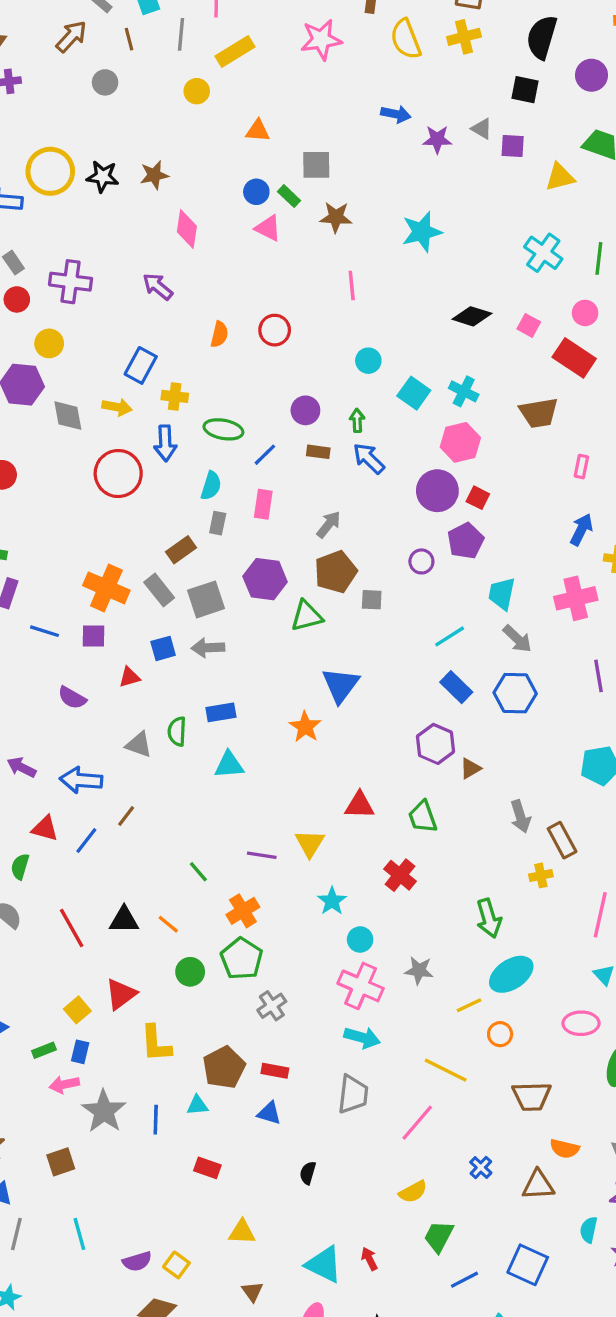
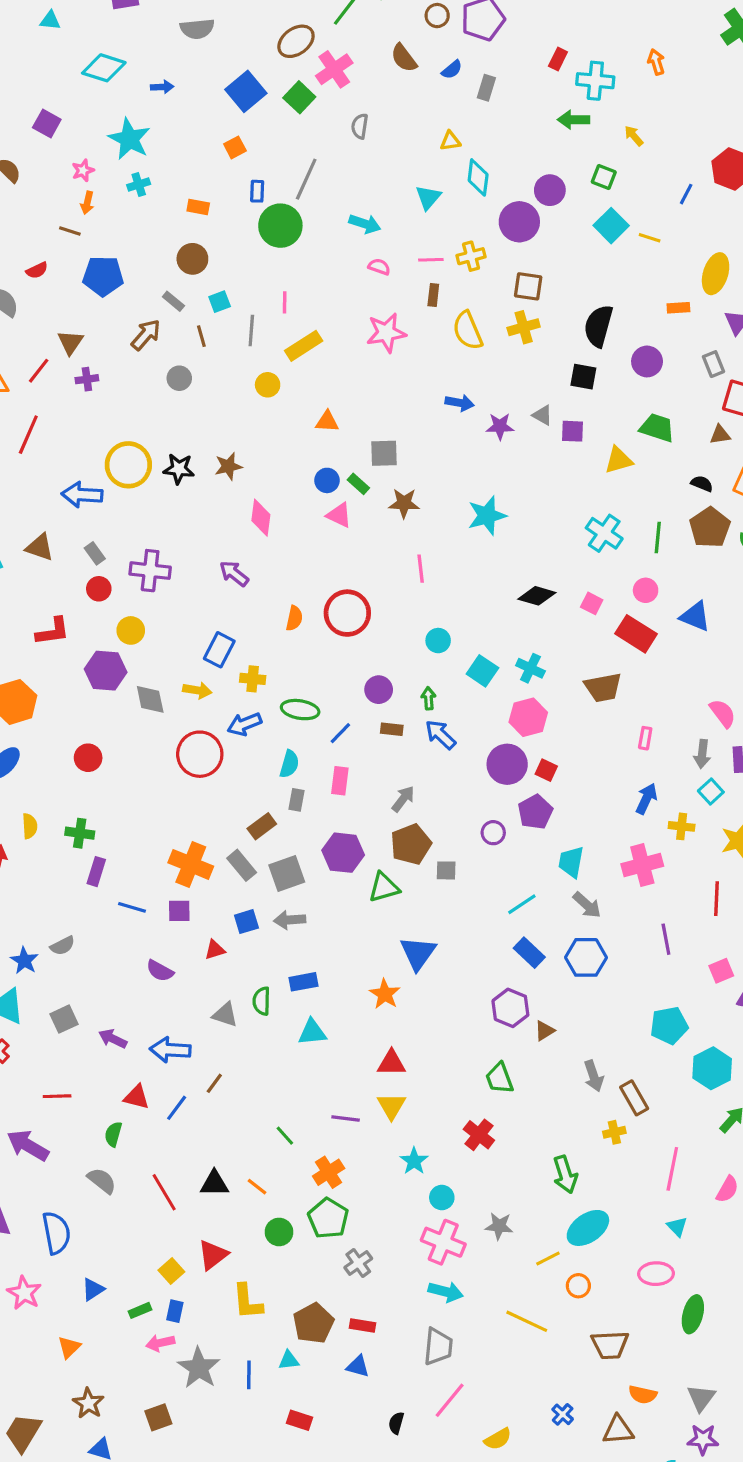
red circle: (275, 330) -> (347, 613), size x1.5
blue arrow: (165, 443) -> (244, 724), turned 72
red triangle: (360, 805) -> (391, 1063), moved
pink line: (417, 1123) -> (450, 1400), moved

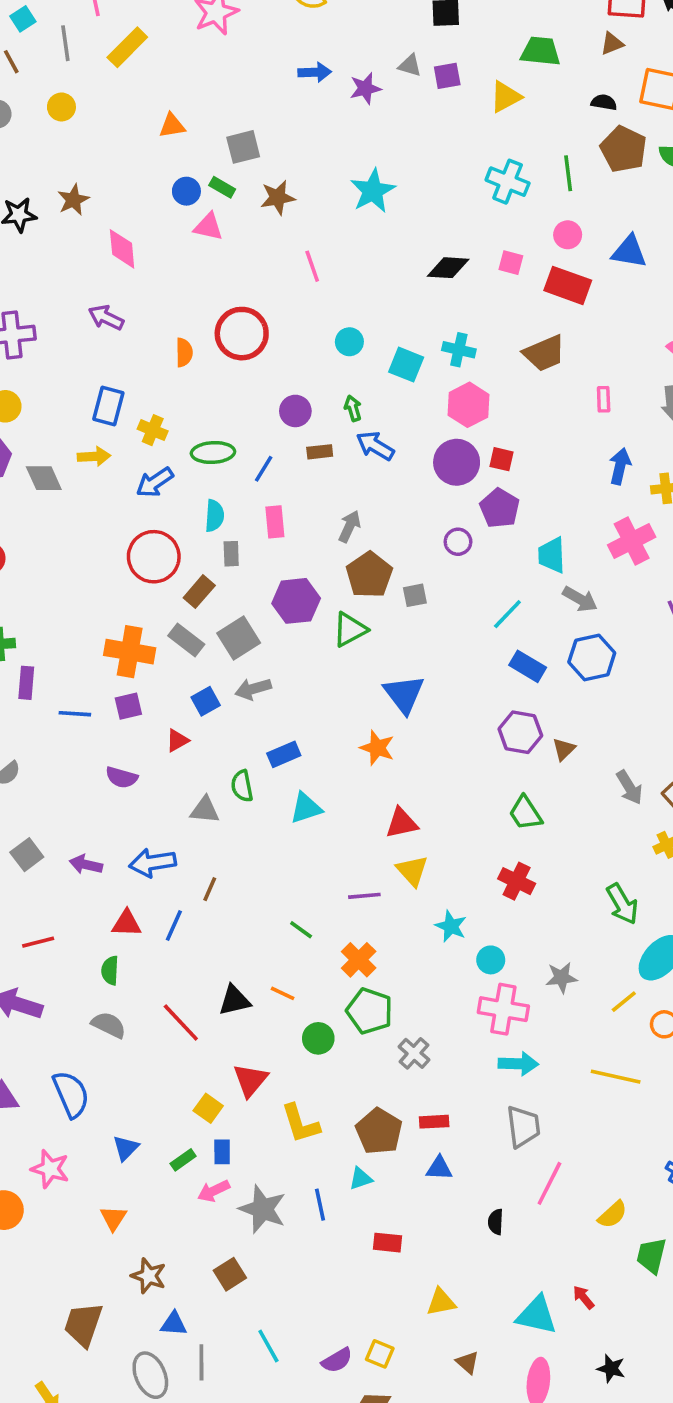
yellow circle: (268, 385) -> (61, 107), moved
yellow cross: (253, 679) -> (153, 430), turned 30
red circle: (200, 754) -> (154, 557), moved

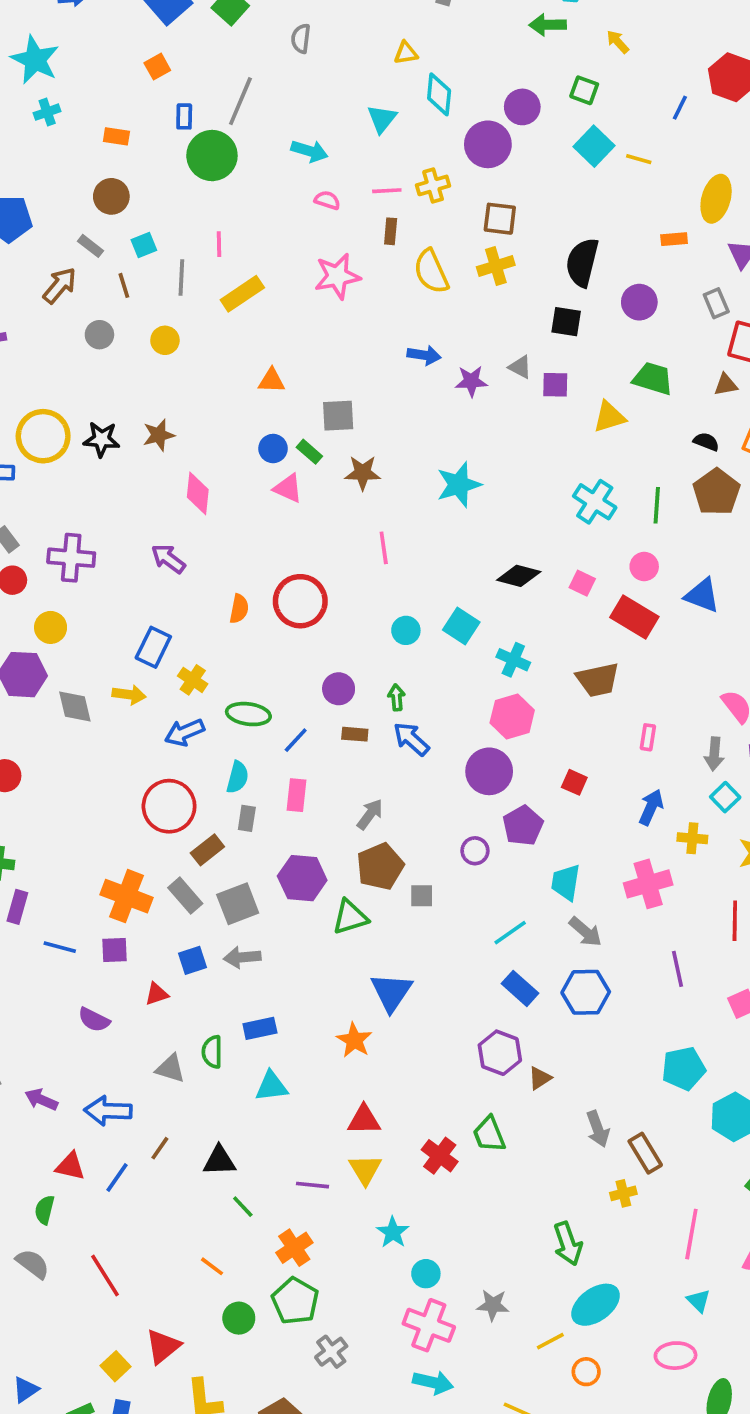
cyan square: (406, 365) -> (461, 626), moved
red square: (502, 459) -> (574, 782), moved
red cross: (517, 881) -> (440, 1156), moved
black triangle: (235, 1000) -> (219, 1161), moved

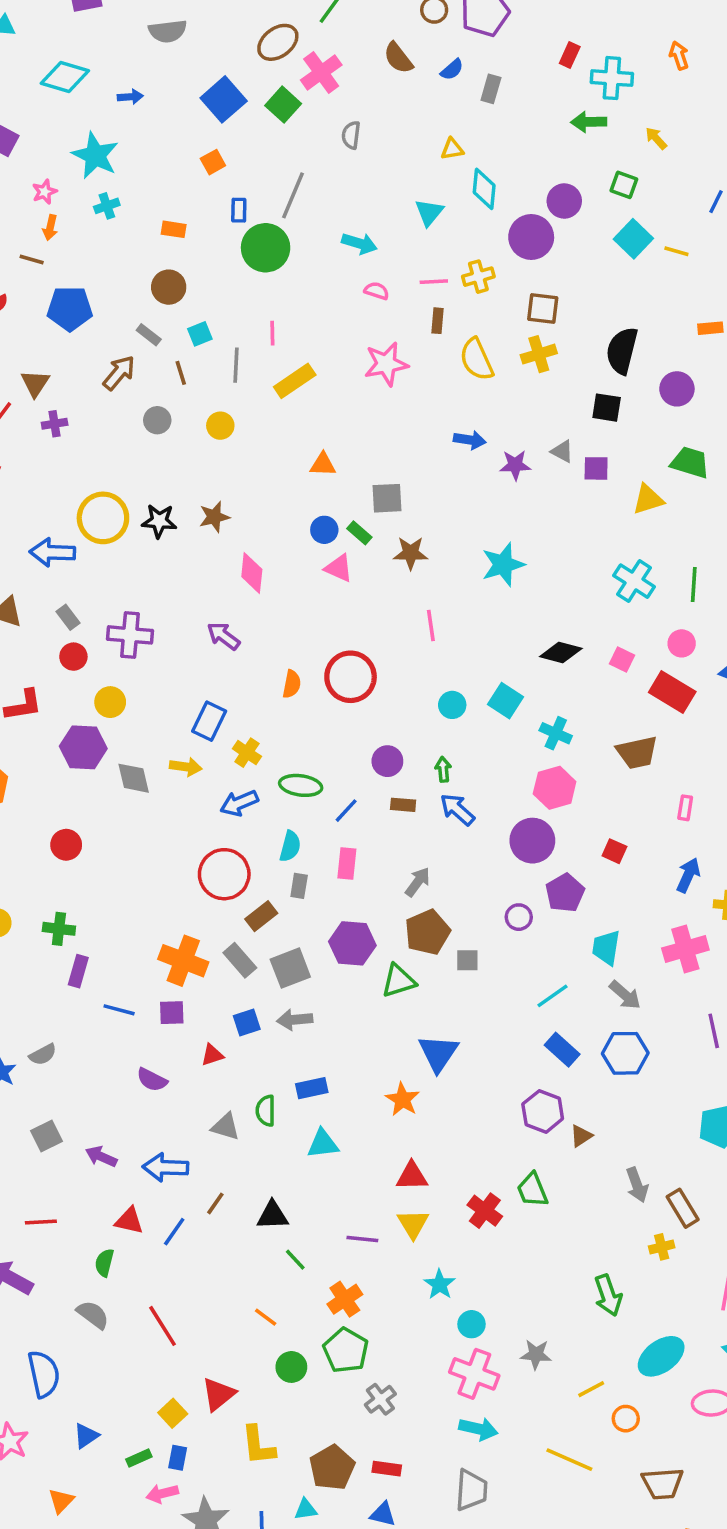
cyan ellipse: (596, 1305) -> (661, 1356), moved

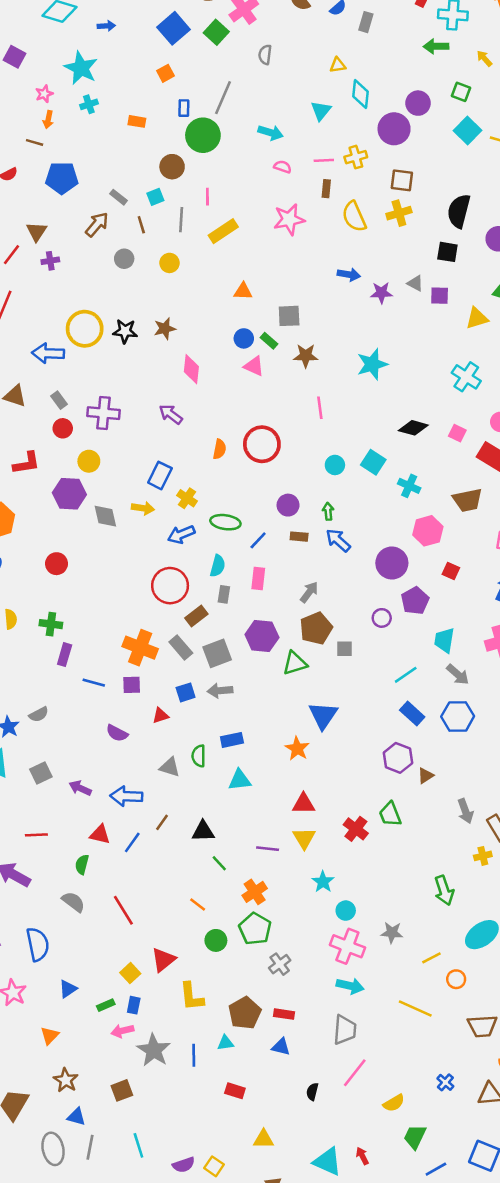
brown circle: (169, 287) -> (172, 167), moved
pink hexagon: (555, 788) -> (428, 531), moved

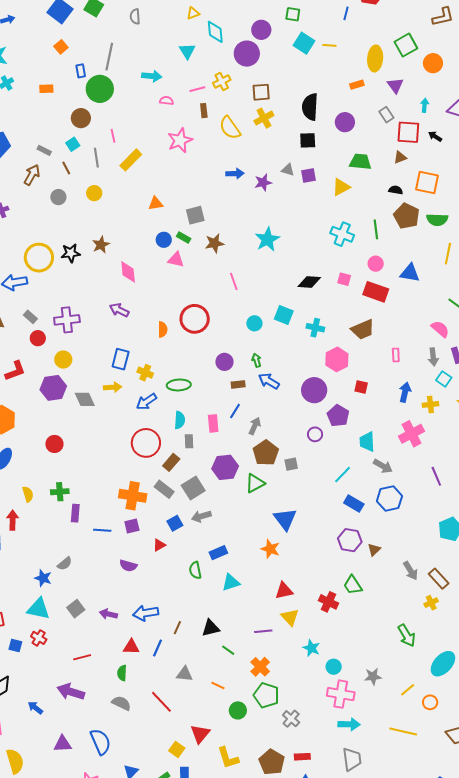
blue line: (258, 540) -> (235, 411), moved
gray triangle: (170, 767) -> (185, 674), moved

